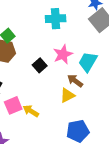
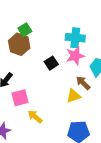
cyan cross: (56, 19) -> (75, 38), moved
yellow arrow: (31, 111) -> (35, 117), moved

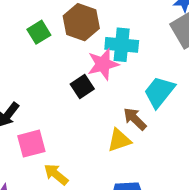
brown hexagon: (19, 44) -> (81, 22), moved
pink star: (75, 56) -> (103, 64), moved

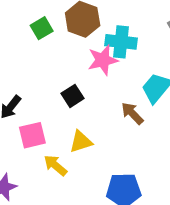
black square: (82, 87) -> (73, 96), moved
yellow triangle: (119, 140) -> (81, 142), moved

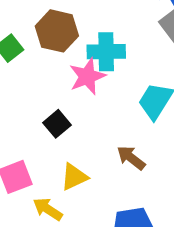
brown arrow: (132, 113) -> (131, 158), moved

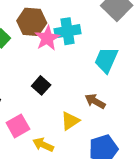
pink star: (87, 76) -> (47, 38), moved
yellow triangle: (74, 177) -> (70, 121), moved

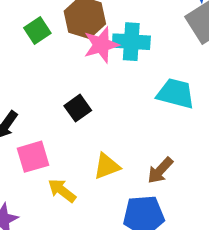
cyan trapezoid: (106, 60) -> (176, 93), turned 68
brown arrow: (95, 101) -> (160, 170), moved, turned -90

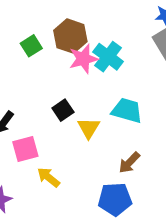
cyan cross: (131, 42) -> (108, 57), turned 32
cyan trapezoid: (176, 93) -> (127, 110), moved
yellow triangle: (107, 166) -> (89, 128), moved, turned -40

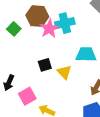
cyan cross: (108, 57) -> (65, 23), turned -36
black square: (63, 110) -> (45, 65), turned 32

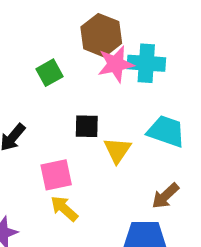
green square: (14, 29) -> (49, 73), moved
pink square: (27, 96) -> (56, 175), moved

